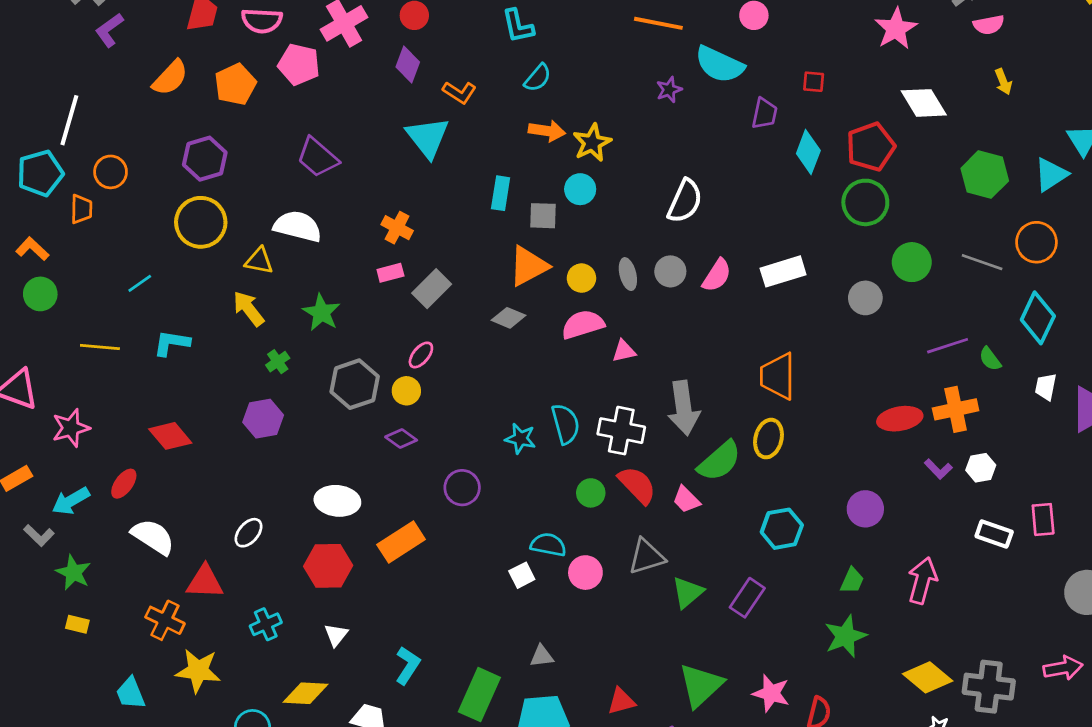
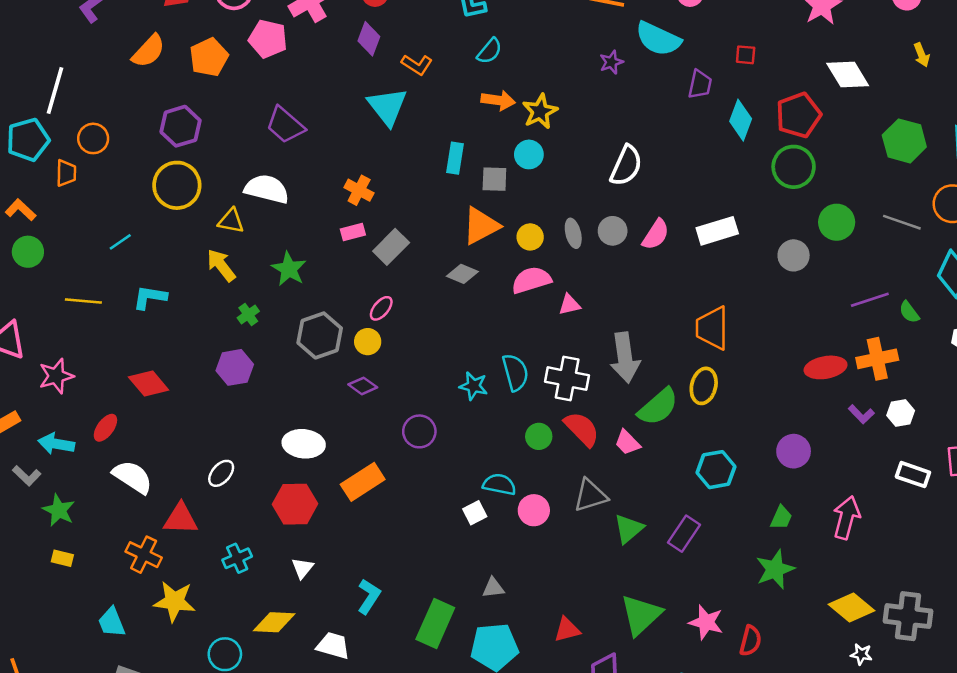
cyan arrow: (71, 501) -> (56, 444), turned 40

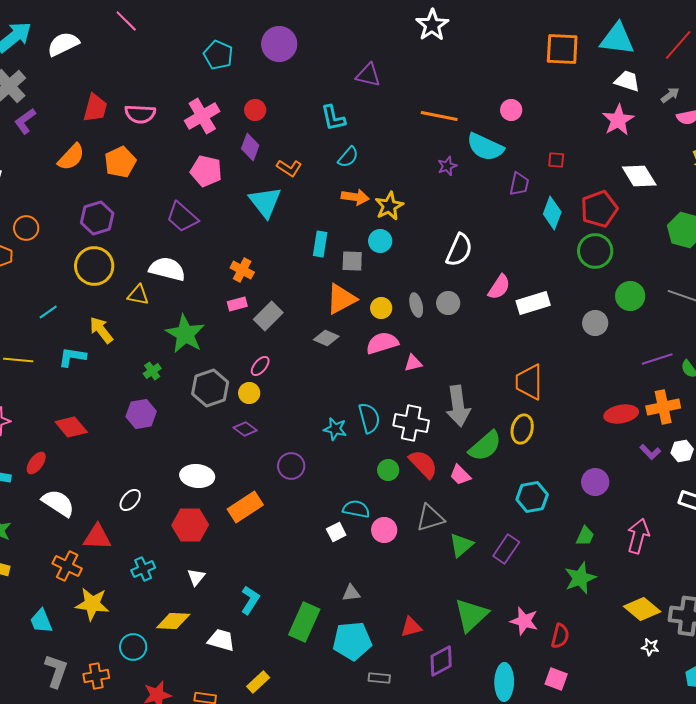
pink pentagon: (268, 39) -> (206, 171), moved
pink semicircle: (656, 235) -> (499, 287), moved
yellow arrow: (221, 265) -> (101, 330), moved
green star: (289, 269) -> (185, 334), size x1.4

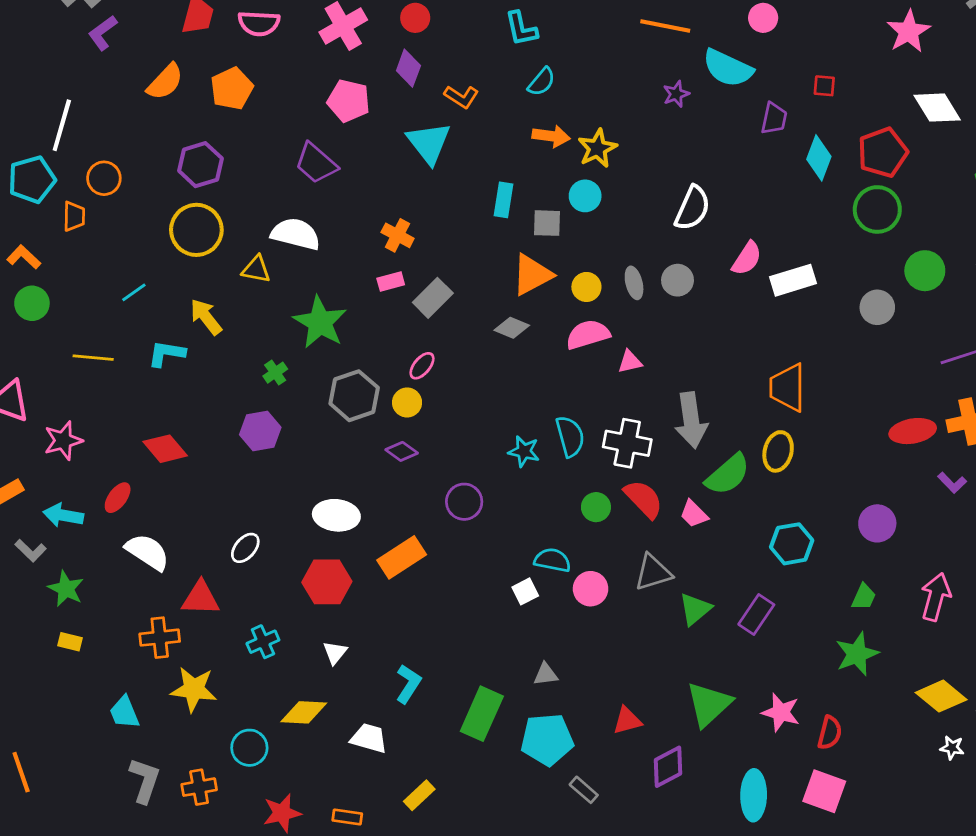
orange cross: (67, 566) -> (160, 638), turned -32
gray rectangle: (379, 678) -> (584, 790), turned 35
pink square: (556, 679) -> (824, 791), size x1.4

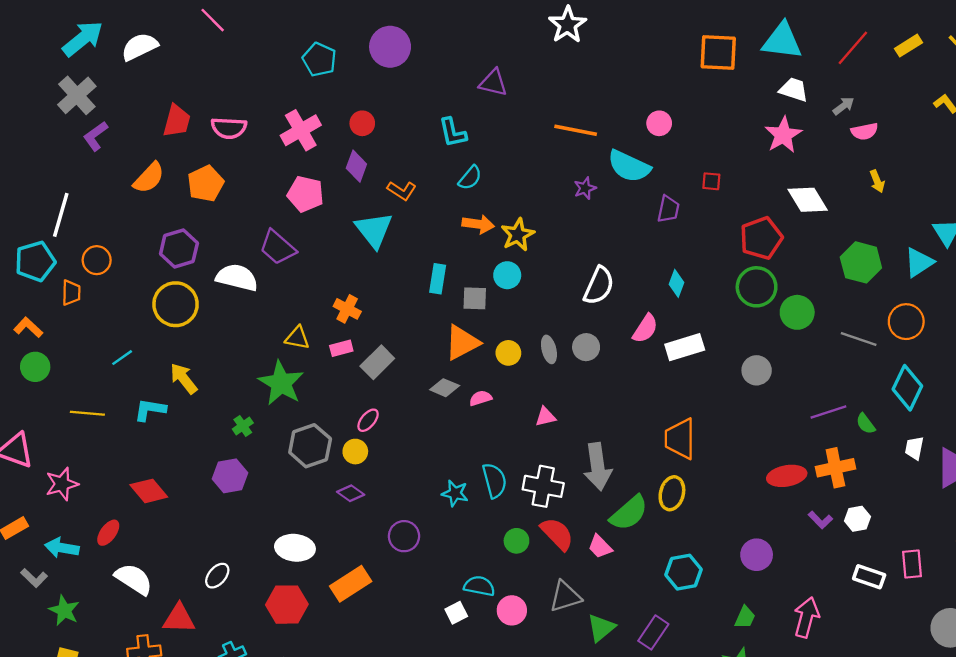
cyan diamond: (819, 158) -> (677, 283), moved, size x0.7
white semicircle: (296, 234) -> (237, 278), moved
yellow triangle: (256, 269) -> (297, 338), moved
green circle: (925, 271) -> (797, 312), moved
pink semicircle: (588, 335) -> (481, 398), moved, size x0.6

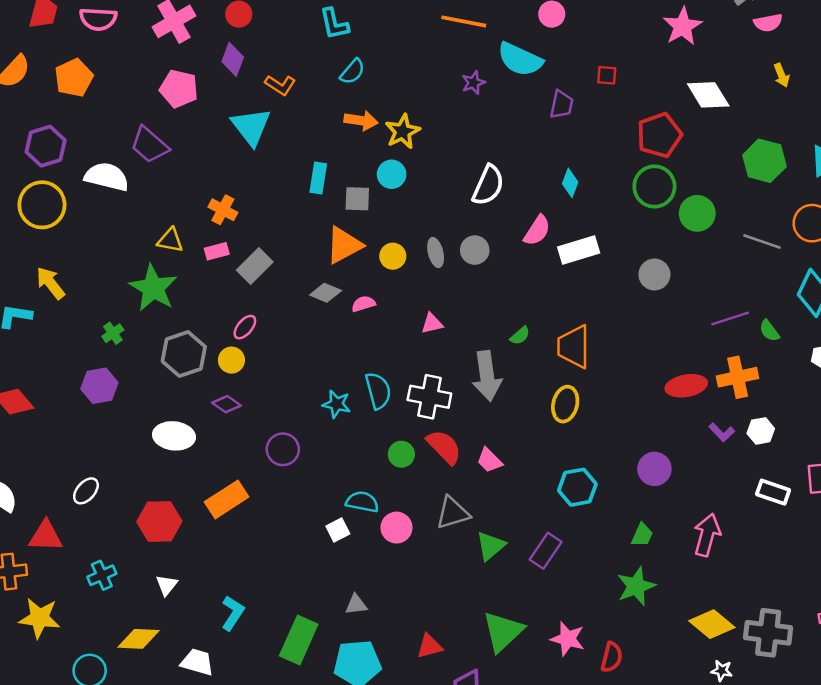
green semicircle: (629, 513) -> (520, 336), moved, size x0.5
white ellipse: (295, 548) -> (174, 436), moved

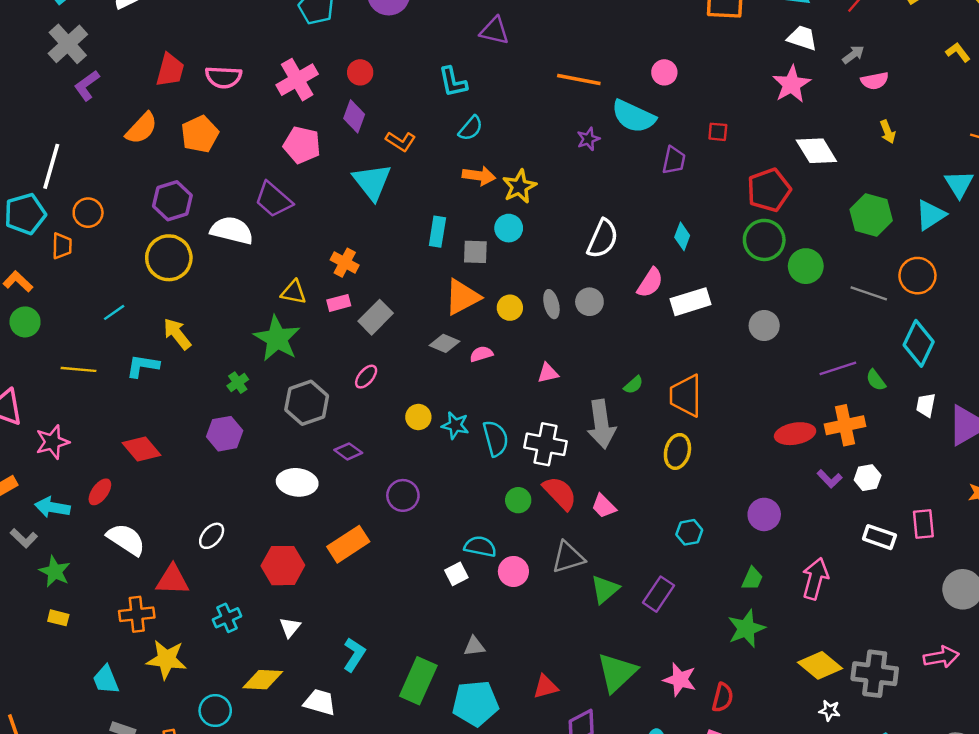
yellow circle: (231, 360) -> (418, 417), moved
cyan star: (337, 404) -> (455, 425), moved
cyan hexagon: (577, 487) -> (689, 532), size x0.7

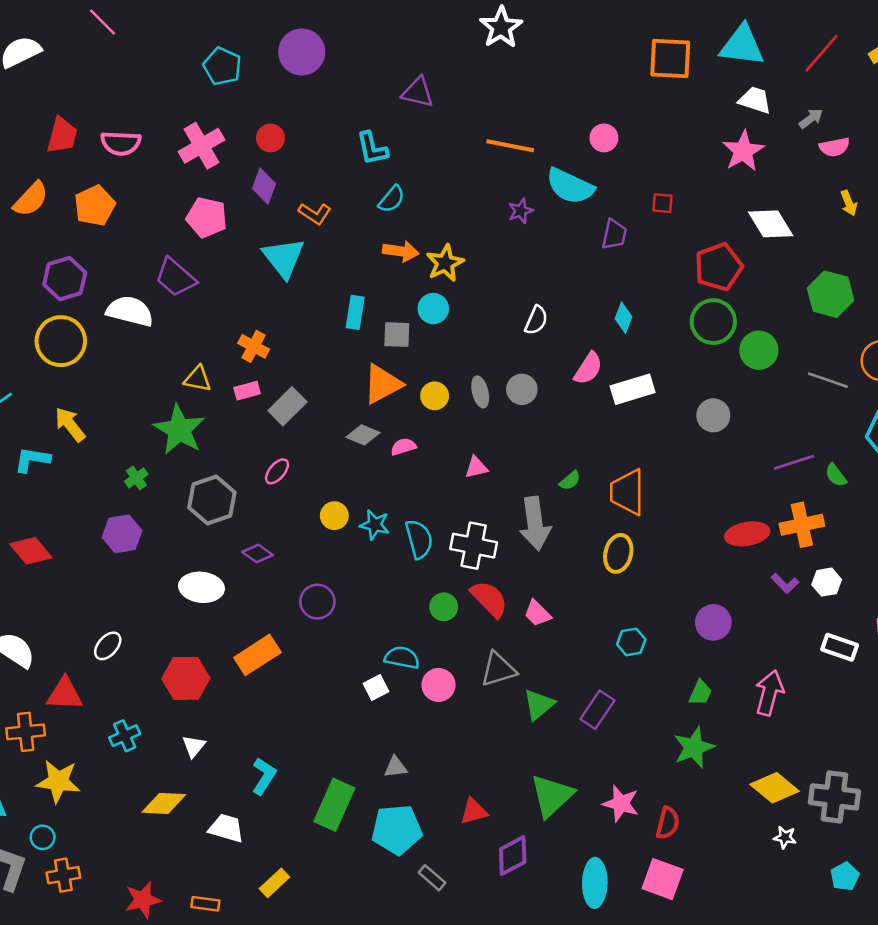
white semicircle: (603, 239) -> (536, 320), size x0.7
cyan circle: (215, 711) -> (43, 837), moved, size x0.7

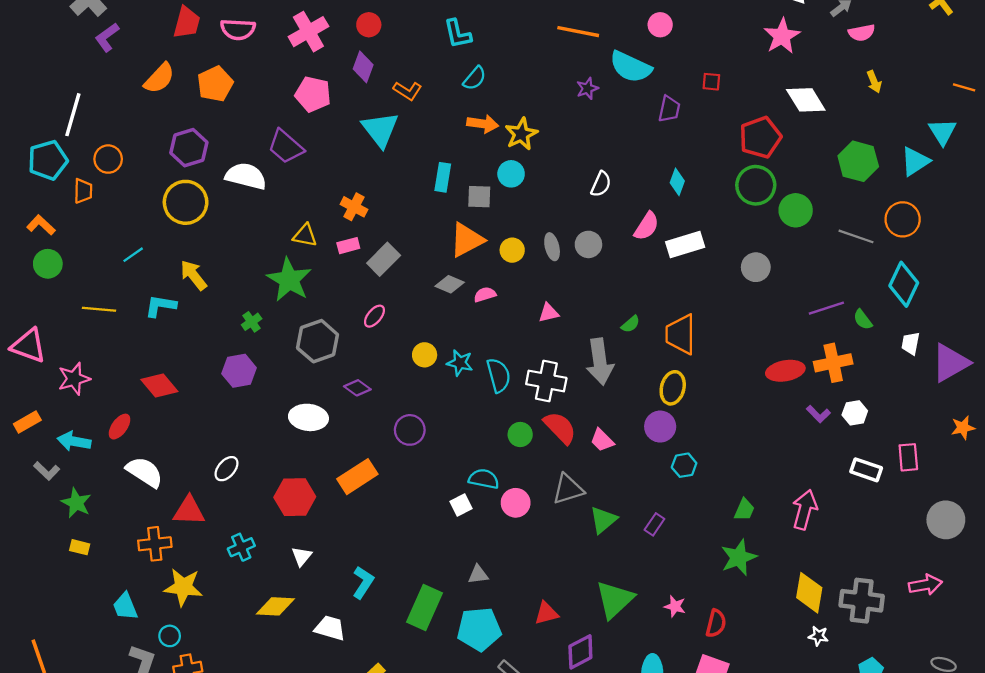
purple circle: (713, 622) -> (660, 427), moved
purple rectangle: (597, 710) -> (654, 524), size x0.7
yellow diamond: (775, 788) -> (809, 593), turned 60
pink star: (621, 803) -> (675, 606), size x0.7

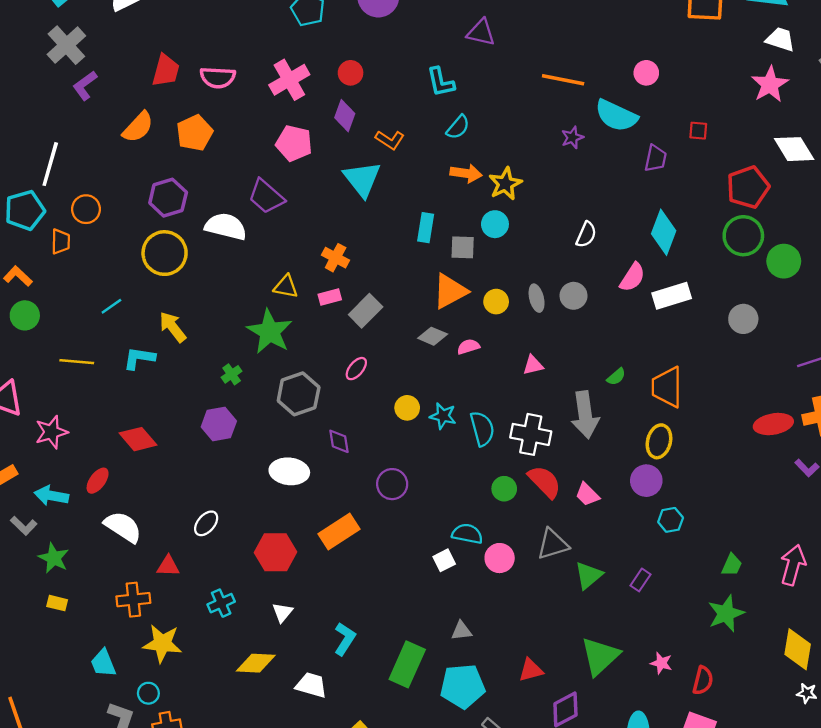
cyan diamond: (677, 182) -> (664, 232), size x1.6
purple diamond: (357, 388) -> (339, 441), turned 45
red triangle: (189, 511) -> (168, 566), size x0.7

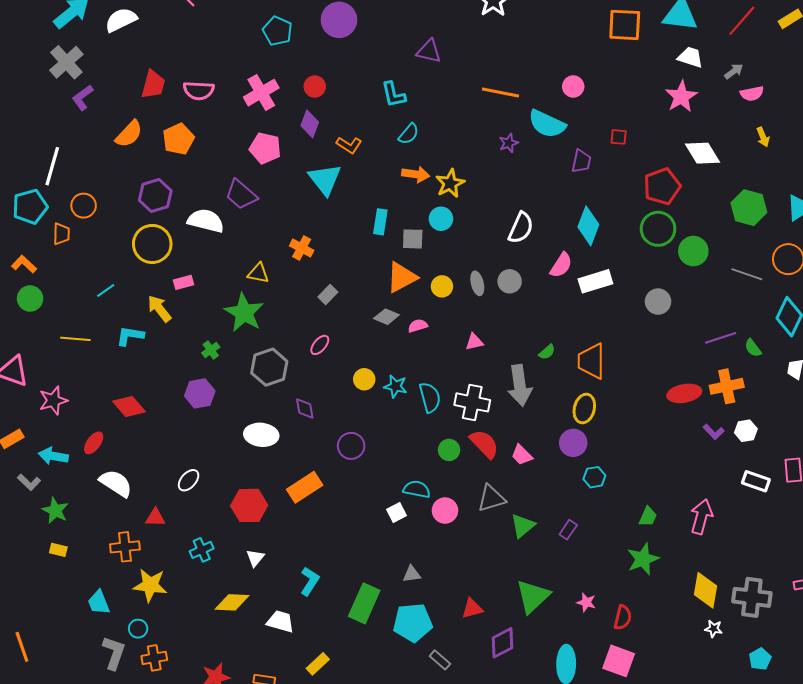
white semicircle: (586, 235) -> (521, 228), size x1.4
pink rectangle: (330, 297) -> (184, 282), moved
gray rectangle: (366, 311) -> (328, 294), size x0.7

